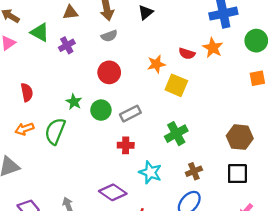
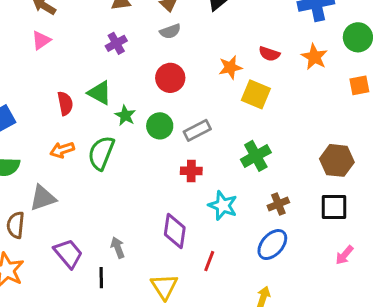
green triangle: (40, 32) -> (100, 93), moved
orange star: (213, 48) -> (314, 57), moved
purple diamond: (113, 192) -> (175, 231), turned 64

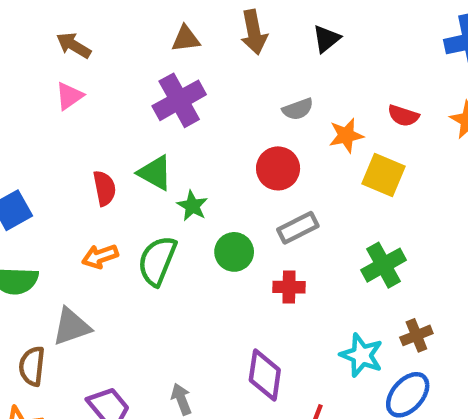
gray semicircle: (170, 31) -> (298, 109), moved
purple cross: (116, 43) -> (179, 100), size x1.6
red circle: (170, 78) -> (278, 168), moved
green circle: (160, 126) -> (234, 252), moved
cyan star: (223, 205) -> (362, 355), moved

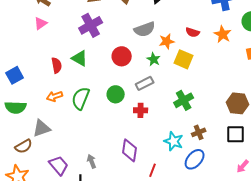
gray semicircle: (298, 109) -> (145, 29), size x1.5
red circle: (278, 168) -> (122, 56), moved
green star: (192, 206) -> (154, 59), moved
brown semicircle: (32, 366) -> (24, 146), turned -126

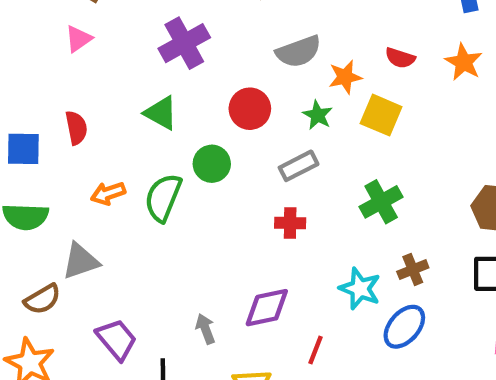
red semicircle: (57, 65) -> (76, 128), moved
blue square: (15, 75) -> (23, 149), turned 30
green circle: (116, 94) -> (212, 164), moved
purple diamond: (130, 150) -> (267, 308), turned 70
gray arrow: (92, 161) -> (205, 329), moved

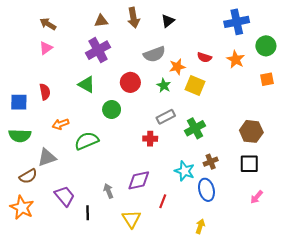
gray rectangle: (299, 166) -> (166, 117), moved
green semicircle: (163, 198) -> (87, 141), moved, turned 45
blue ellipse: (404, 327) -> (206, 190), turned -55

